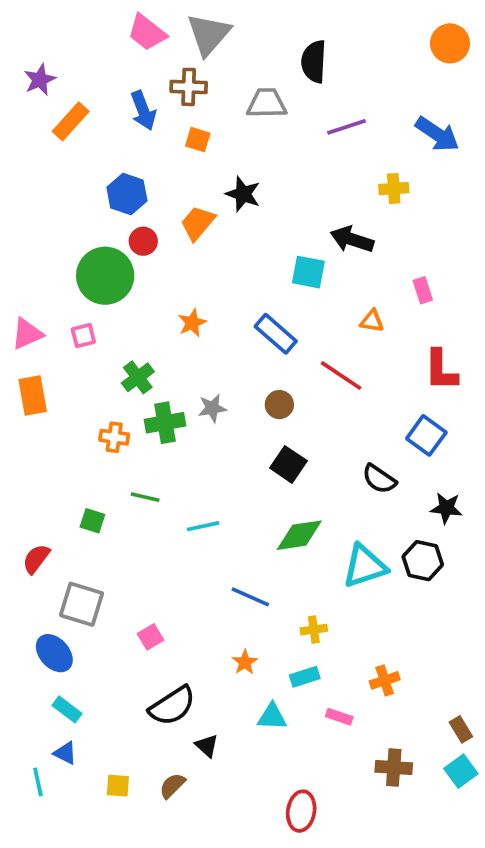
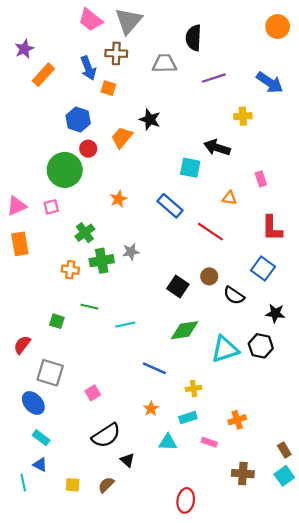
orange square: (198, 140) -> (108, 88), moved
brown circle: (279, 405) -> (209, 276), moved

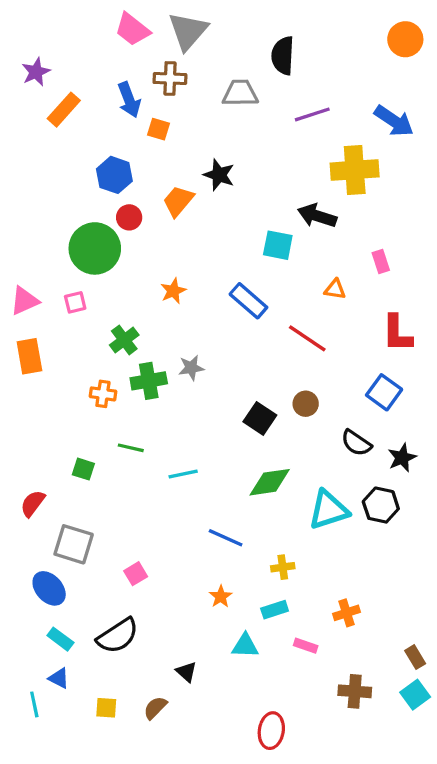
yellow cross: (243, 116) -> (355, 170), size x1.8
black semicircle: (234, 295) -> (356, 443), moved
black star: (275, 313) -> (402, 458), turned -30
black semicircle: (106, 435) -> (118, 636), moved

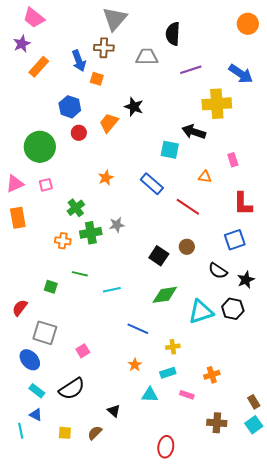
pink trapezoid: (132, 29) -> (34, 18), moved
green circle: (95, 248) -> (40, 147), moved
blue square: (384, 392) -> (235, 240), turned 35

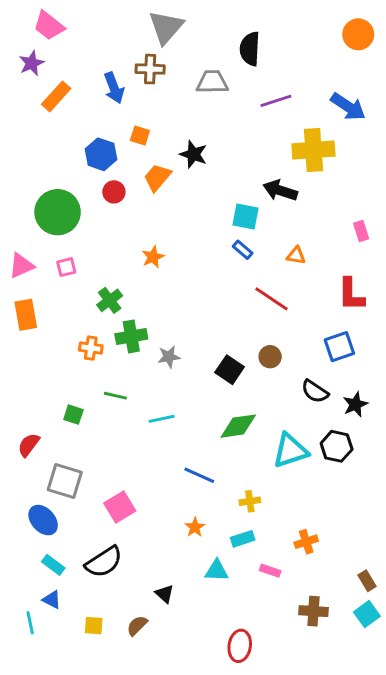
orange square: (97, 79) -> (140, 136), moved
pink rectangle: (233, 160) -> (361, 231), moved
blue rectangle: (152, 184) -> (243, 250), moved, size x0.6
gray star: (117, 225) -> (169, 357), moved
pink square: (83, 351) -> (120, 507), size x1.5

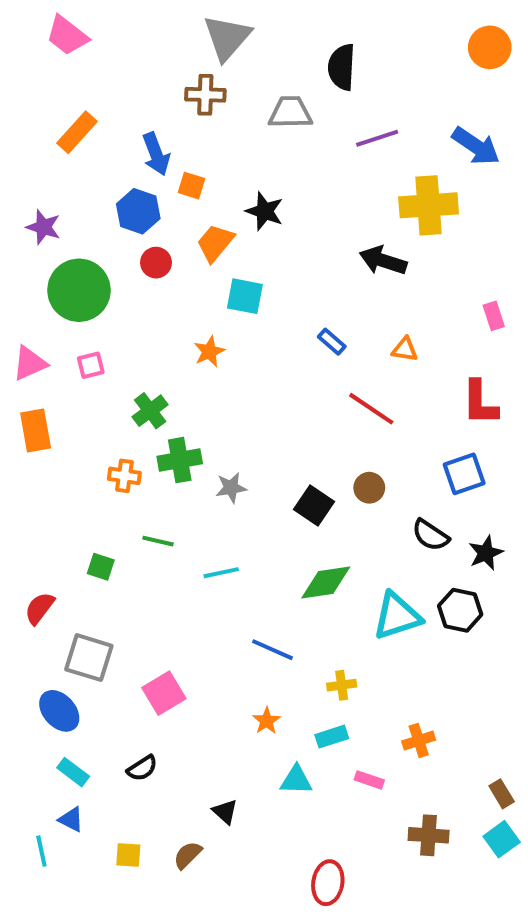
purple star: (32, 63) -> (43, 227), moved, turned -30
blue arrow: (114, 88) -> (156, 154), moved
cyan square: (245, 216) -> (245, 296), moved
black semicircle: (104, 562) -> (142, 768), size x0.6

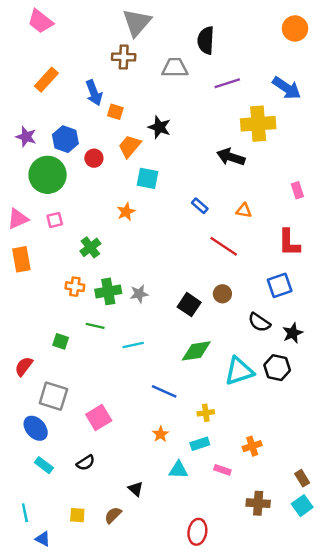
blue hexagon: (138, 211) -> (65, 139), moved
green cross: (180, 460) -> (108, 291), moved
blue triangle: (71, 819) -> (43, 539), moved

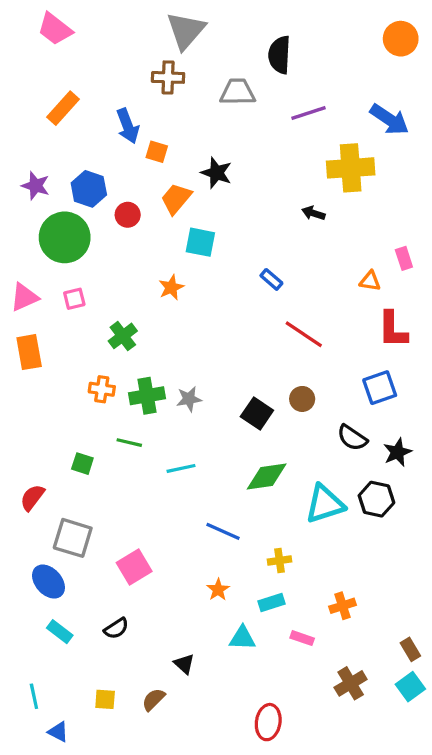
black arrow: (231, 157) -> (313, 213), size x0.6
orange triangle: (244, 211) -> (370, 281), moved
brown cross: (258, 503) -> (351, 683), turned -35

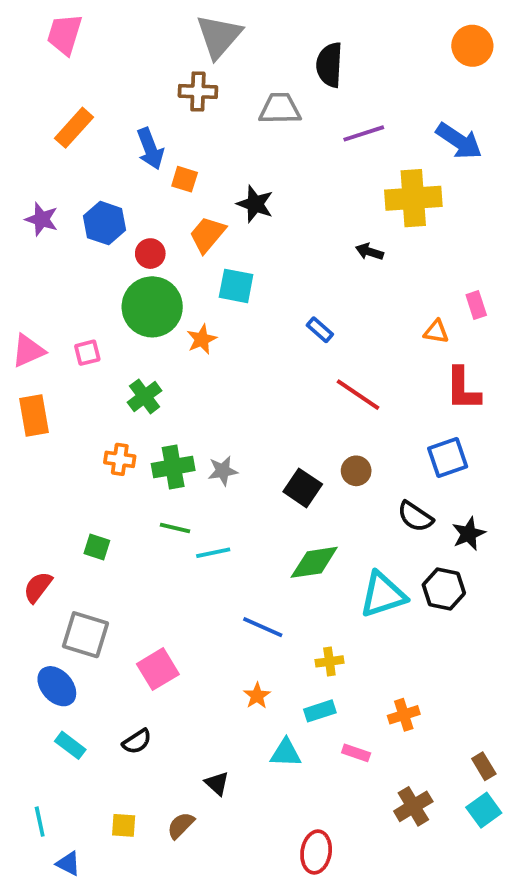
pink trapezoid: (55, 29) -> (64, 34), turned 69
green circle: (65, 237) -> (152, 307), moved
green line: (129, 443) -> (175, 528), moved

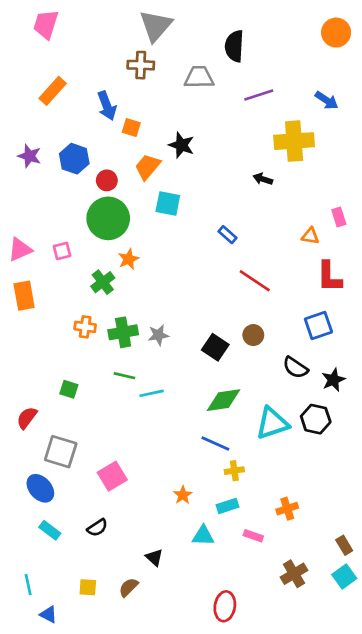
blue arrow: (459, 141) -> (327, 100), size x0.7
orange star: (202, 339) -> (129, 259), moved
blue line: (263, 627) -> (215, 444), moved

